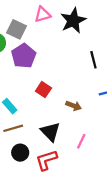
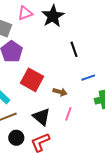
red square: (43, 90) -> (32, 80), size x1.6
pink line: (81, 141) -> (68, 114), moved

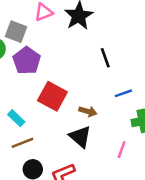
pink line: (68, 114) -> (122, 150), moved
black triangle: (41, 117) -> (80, 137), moved

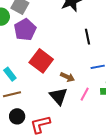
pink line: (122, 150) -> (85, 94), moved

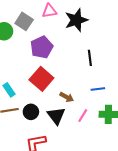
purple pentagon: (25, 30) -> (42, 47), moved
black circle: (17, 116) -> (31, 112), moved

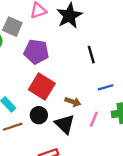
purple pentagon: (42, 47) -> (36, 52), turned -30
black circle: (31, 112) -> (39, 115), moved

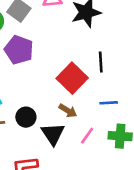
purple pentagon: (36, 52) -> (19, 50), moved
red square: (42, 86) -> (72, 78), moved

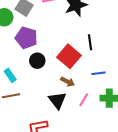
black circle: (26, 117) -> (37, 61), moved

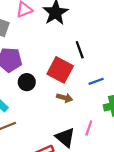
black triangle: (57, 100) -> (65, 137), moved
pink line: (84, 100) -> (89, 128), moved

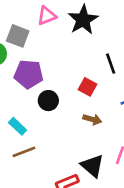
red square: (60, 70) -> (88, 87), size x0.6

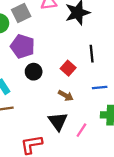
gray square: (18, 36) -> (21, 13), turned 30
black triangle: (92, 166) -> (58, 121), moved

